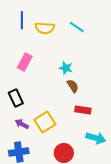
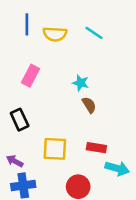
red rectangle: (83, 110) -> (96, 148), moved
yellow square: (45, 122) -> (55, 149), turned 35
purple arrow: (22, 124) -> (15, 161), moved

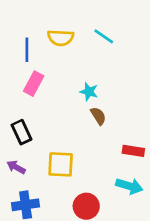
blue line: (27, 24) -> (27, 50), moved
red rectangle: (96, 148) -> (133, 151), moved
purple arrow: (15, 161) -> (16, 167), moved

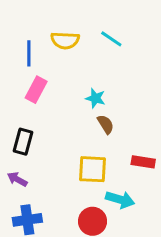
black rectangle: (21, 132) -> (23, 142), turned 40
yellow square: (61, 164) -> (93, 169), moved
cyan arrow: (129, 186) -> (120, 200), moved

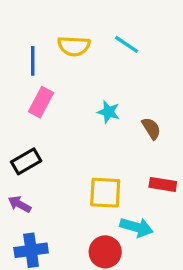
brown semicircle: (106, 124) -> (151, 128), moved
black rectangle: (23, 142) -> (26, 161), turned 45

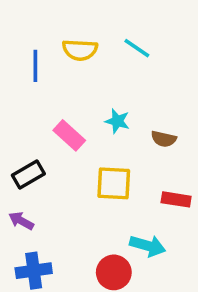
pink rectangle: (41, 102) -> (69, 135), moved, turned -76
brown semicircle: (151, 128) -> (164, 139), turned 135
yellow square: (105, 193) -> (114, 183), moved

